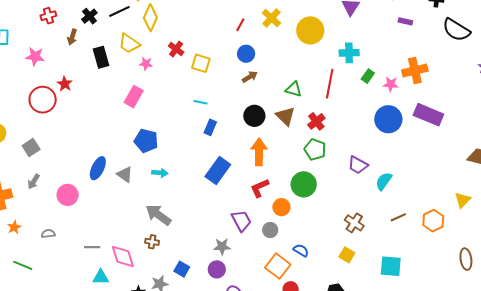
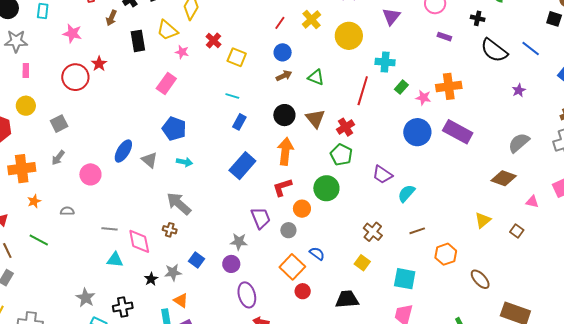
green triangle: (294, 89) -> (316, 77), moved
orange hexagon: (433, 221) -> (446, 254), moved
brown ellipse: (466, 259) -> (480, 279), turned -40

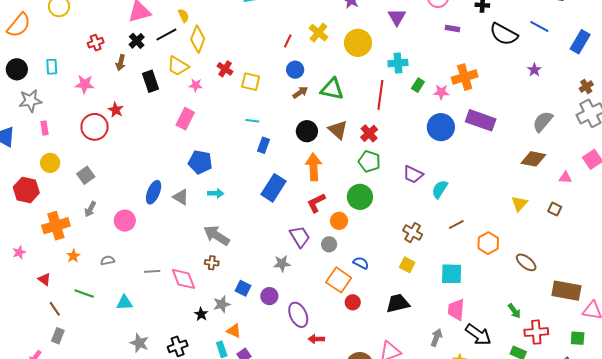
green triangle: (316, 77) -> (332, 89), size x1.4
cyan triangle: (115, 260) -> (125, 303), moved
purple circle: (231, 264) -> (269, 296), moved

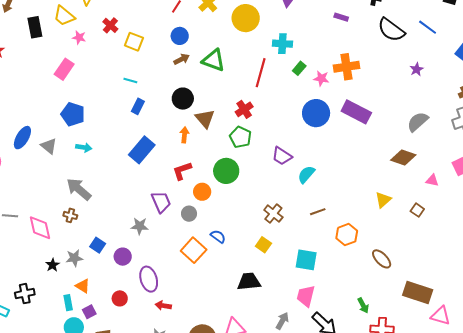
brown triangle: (338, 130) -> (205, 119), moved
orange arrow: (314, 167) -> (184, 135), size x0.6
red circle: (353, 302) -> (120, 298), moved

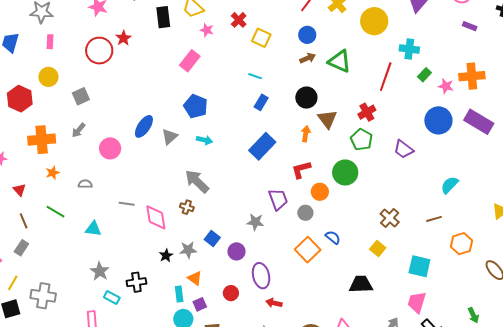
gray triangle: (49, 146) -> (170, 137), turned 36
purple trapezoid: (282, 156) -> (404, 149), moved
cyan semicircle: (306, 174) -> (450, 185), moved

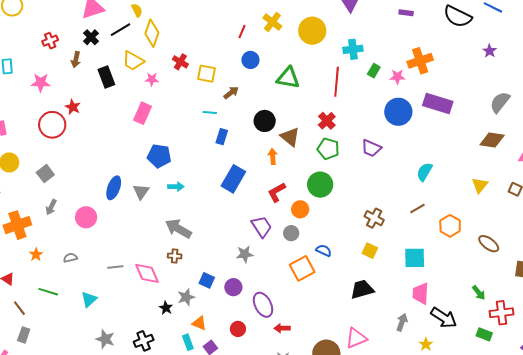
brown arrow: (308, 58) -> (231, 93), moved
cyan triangle: (93, 229) -> (89, 299), turned -36
orange square: (308, 250) -> (302, 268), turned 30

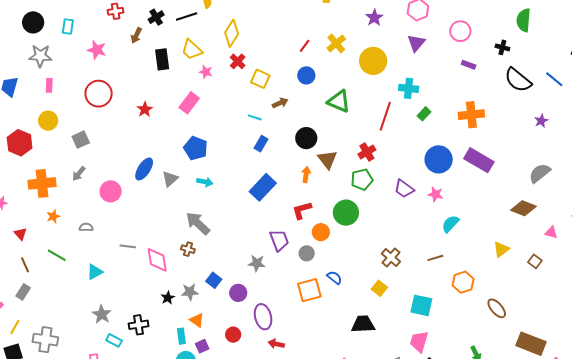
yellow diamond: (152, 33) -> (232, 33), moved
pink star: (397, 77) -> (436, 194), moved
red star: (73, 107) -> (145, 109), moved
green pentagon: (328, 149) -> (362, 180), turned 30

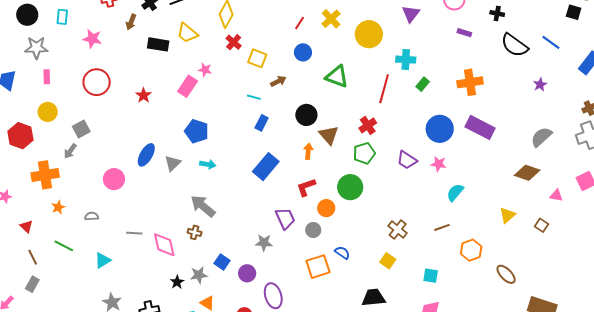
black rectangle: (162, 59) -> (158, 44), turned -70
pink star: (206, 72) -> (205, 70), moved
gray arrow: (79, 174) -> (70, 151), moved
cyan square: (421, 305) -> (431, 276), size x0.7

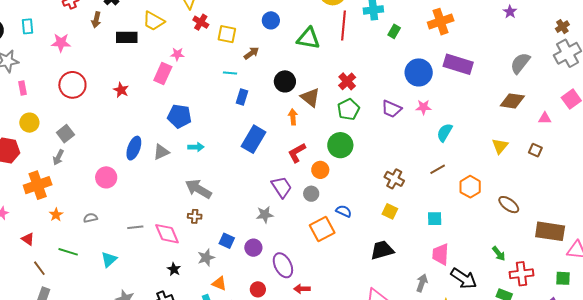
red line: (384, 89) -> (344, 25), moved
gray triangle: (173, 163) -> (161, 152), turned 30
black star: (177, 282) -> (174, 269), moved

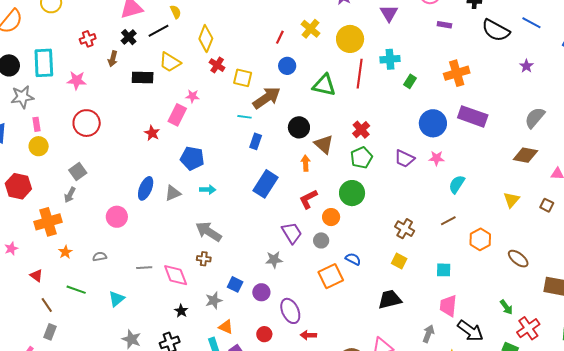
cyan rectangle: (28, 26) -> (44, 63), size x1.8
brown arrow: (251, 53) -> (267, 98), size x1.8
red star: (121, 90) -> (152, 133), moved
yellow circle: (29, 123) -> (39, 146), moved
red cross: (521, 274) -> (528, 328), turned -30

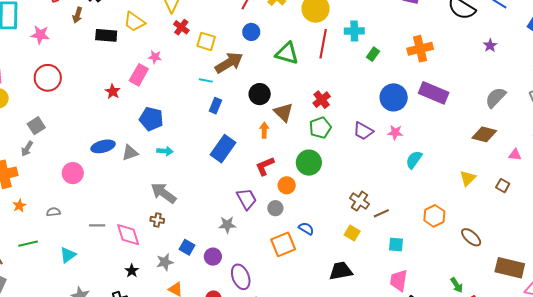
blue ellipse: (146, 188) -> (103, 146), turned 50
brown line: (448, 221) -> (381, 213), moved
green line: (76, 290) -> (28, 244), turned -36

